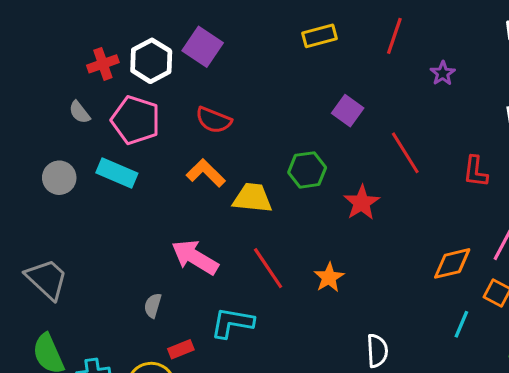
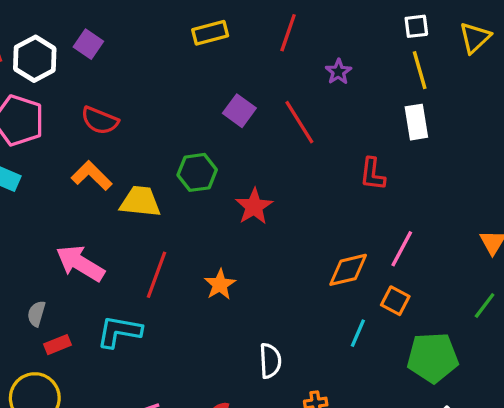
purple square: (203, 47) -> (88, 44), size x0.7
red line: (405, 153) -> (299, 122), moved
red line: (268, 268) -> (157, 275), turned 54
red rectangle: (181, 349) -> (58, 345), moved

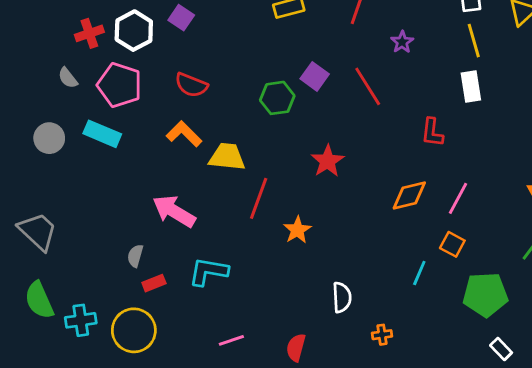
green hexagon: (197, 172) -> (277, 98), moved
orange diamond: (348, 270) -> (409, 196), moved
red line: (157, 275) -> (259, 198), moved

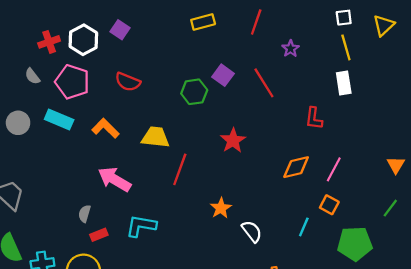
orange L-shape: (184, 134) -> (106, 128), moved
orange star: (297, 230) -> (221, 208), moved
white semicircle: (342, 297) -> (252, 231), moved, turned -35

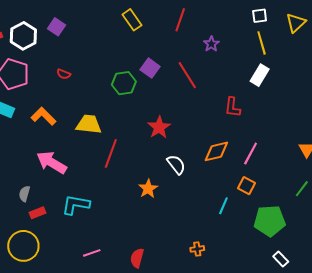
yellow rectangle: (203, 22) -> (132, 20), turned 70
red semicircle: (128, 82) -> (64, 74), size x0.6
white rectangle: (344, 83) -> (260, 75), turned 40
white semicircle: (252, 231) -> (176, 165), moved

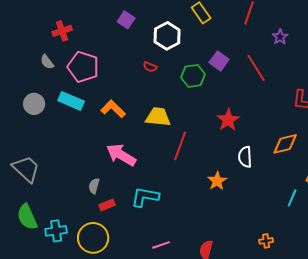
white hexagon: (23, 36) -> (167, 36), moved
red semicircle: (64, 74) -> (150, 67), moved
white semicircle: (176, 165) -> (245, 157), turned -145

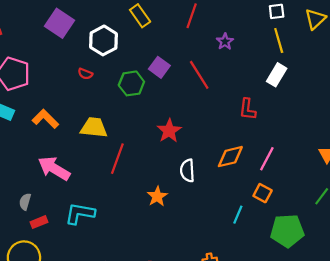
purple square: (126, 20) -> (59, 23), size x1.5

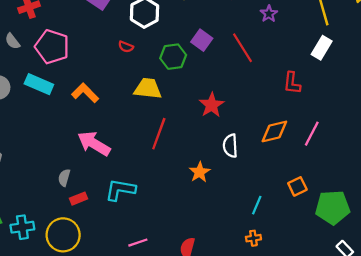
yellow trapezoid: (94, 128) -> (148, 89), moved
orange square: (263, 193) -> (297, 186), moved, turned 36
cyan line: (238, 215) -> (257, 205), moved

